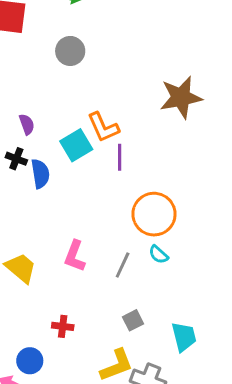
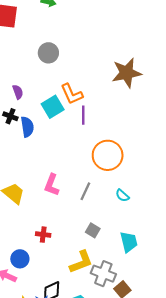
gray circle: (70, 51) -> (48, 53), moved
cyan semicircle: (158, 254) -> (122, 195), moved
gray square: (133, 320) -> (93, 230), turned -32

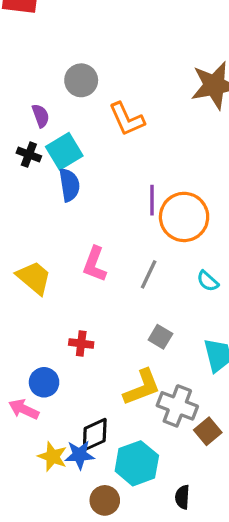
gray circle: (48, 53) -> (81, 80), moved
cyan square: (53, 107) -> (64, 151), moved
purple line: (83, 115) -> (152, 200), moved
blue semicircle: (27, 127) -> (69, 185), moved

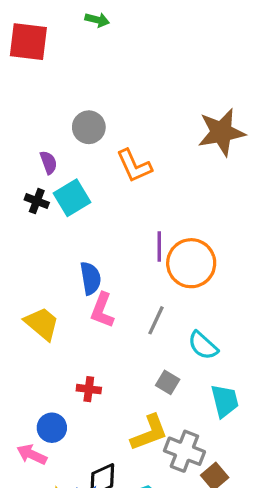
blue semicircle: (69, 185) -> (90, 278), moved
cyan semicircle: (208, 281) -> (203, 345), moved, size x1.4

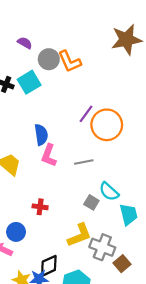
gray circle: (89, 127) -> (49, 59), moved
purple semicircle: (49, 162) -> (25, 43), moved, turned -40
purple line: (159, 246) -> (86, 114), turned 36
gray line: (156, 320) -> (84, 162), turned 54
cyan semicircle: (203, 345) -> (109, 191), moved

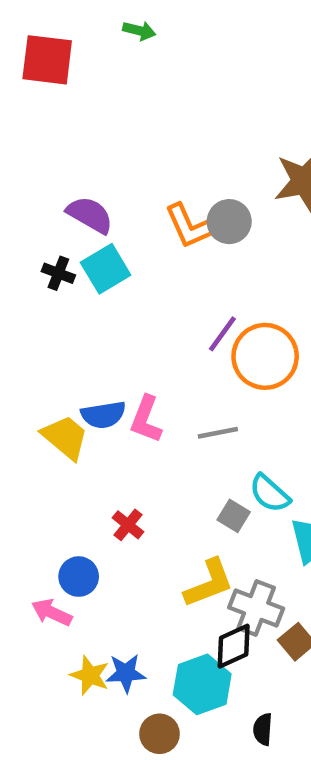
purple semicircle: (25, 43) -> (90, 215), moved, size x1.5
gray circle: (49, 59) -> (229, 222), moved
blue semicircle: (41, 135) -> (103, 415), moved, turned 90
red cross: (40, 207) -> (128, 525), turned 32
black diamond: (49, 266) -> (234, 646), moved

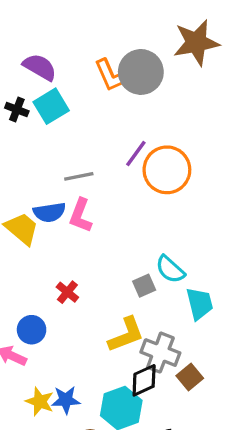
gray circle: (229, 222) -> (141, 72), size x1.4
gray line: (218, 433) -> (79, 176), moved
gray square: (234, 516) -> (144, 286), turned 35

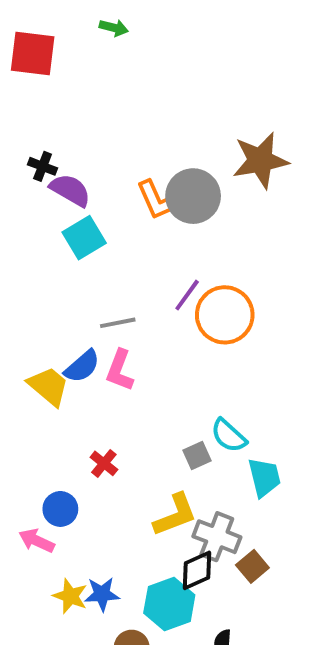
black cross: (17, 110) -> (43, 166), moved
blue semicircle: (49, 212) -> (82, 366), turned -32

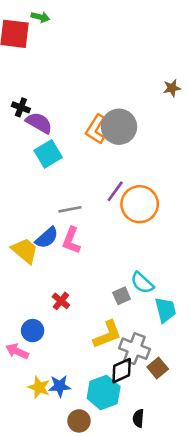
green arrow: (114, 28) -> (40, 17), moved
brown star: (260, 160) -> (172, 88), moved, size x0.5
orange L-shape: (157, 200) -> (96, 129), turned 56

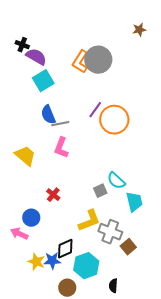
blue semicircle: (47, 238) -> (48, 115), moved, turned 108
black diamond: (122, 371) -> (65, 249), moved

